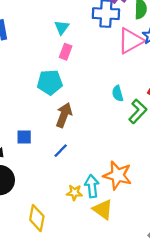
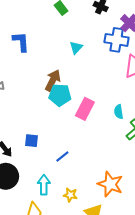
pink rectangle: (66, 52) -> (85, 109), moved, size x1.5
brown arrow: (64, 115) -> (53, 80), moved
cyan arrow: (92, 186) -> (44, 185), moved

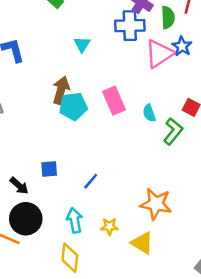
pink rectangle: (85, 109) -> (114, 101), moved, turned -40

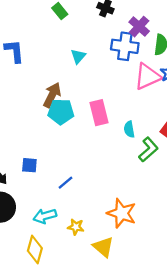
cyan arrow: (75, 220) -> (45, 216), turned -105

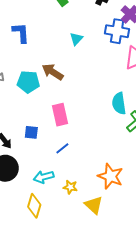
brown arrow: (52, 95) -> (53, 72), turned -85
cyan pentagon: (61, 112) -> (28, 82), moved
pink rectangle: (99, 113) -> (60, 115), moved
cyan semicircle: (129, 129) -> (119, 103), size x1.5

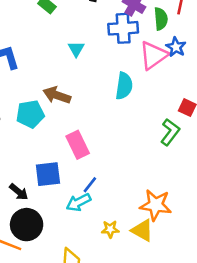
cyan semicircle: (119, 103) -> (124, 86), moved, turned -150
blue square: (31, 132) -> (48, 174), size x1.5
cyan arrow: (44, 177) -> (78, 202), moved
yellow triangle: (94, 205) -> (142, 230), moved

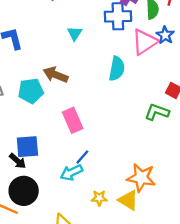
green L-shape: (170, 132) -> (157, 112), turned -110
blue square: (48, 174) -> (27, 147), moved

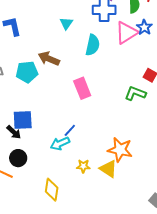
cyan semicircle: (117, 69) -> (93, 45), moved
pink rectangle: (73, 120) -> (82, 88), moved
black circle: (24, 191) -> (18, 158), size x0.7

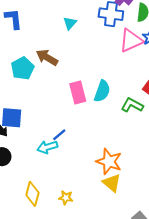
cyan semicircle: (93, 45) -> (102, 91), moved
cyan pentagon: (27, 72) -> (23, 68), turned -30
yellow star: (83, 166) -> (66, 198), moved
yellow triangle: (108, 169) -> (112, 183), moved

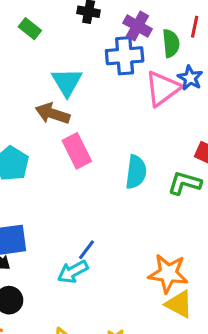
cyan triangle: (70, 23) -> (67, 82), size x1.5
brown arrow: (47, 57) -> (53, 114), moved
pink rectangle: (78, 93) -> (77, 151), moved

